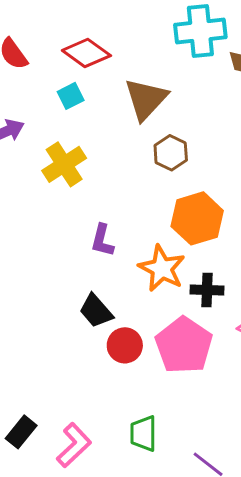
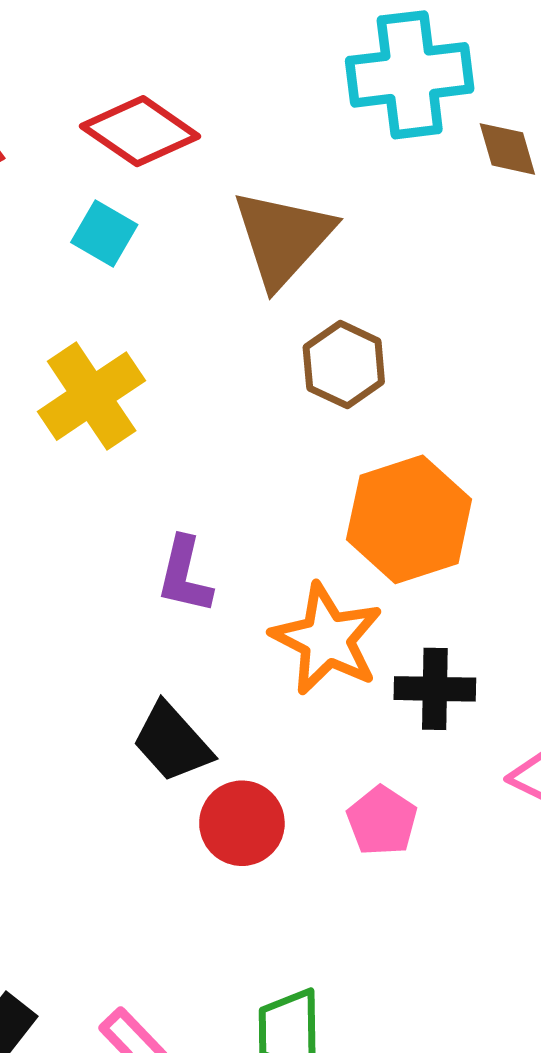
cyan square: (71, 96) -> (104, 234), turned -32
pink pentagon: (184, 345) -> (382, 821), size x0.5

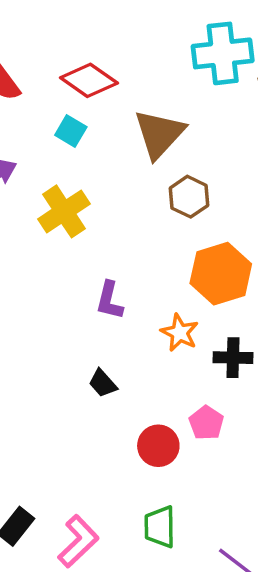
orange star: (327, 639) -> (180, 333), size x0.7
black trapezoid: (172, 742) -> (103, 383), size x0.7
red circle: (242, 823) -> (158, 446), moved

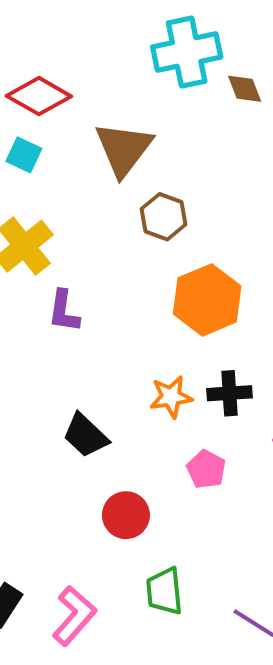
purple L-shape: (109, 300) -> (64, 311), moved
orange star: (180, 333) -> (171, 397), moved, turned -30
black trapezoid: (103, 383) -> (86, 435), size x1.4
red circle: (158, 446) -> (126, 515), moved

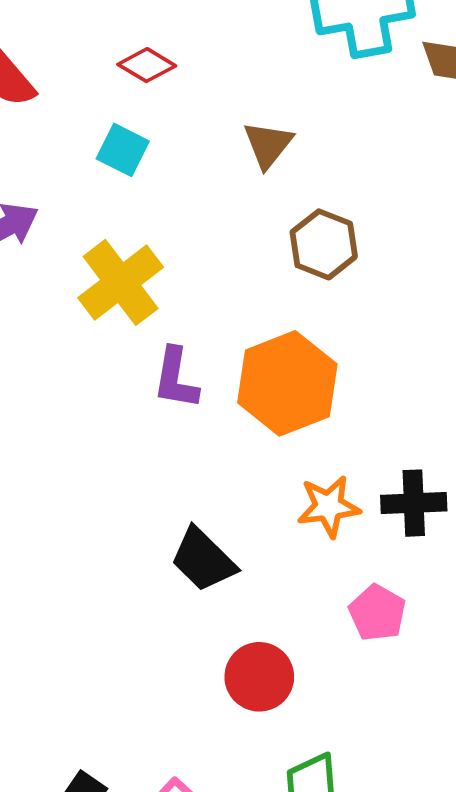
red diamond: (39, 96) -> (147, 65), size x0.6
brown triangle: (124, 149) -> (268, 145), size x0.6
orange hexagon: (207, 300) -> (287, 383), moved

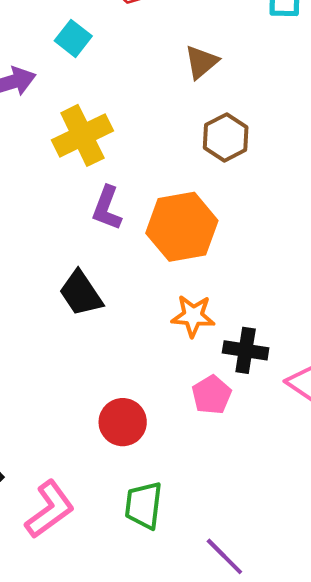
cyan square: (123, 150) -> (73, 38), moved
black cross: (414, 503) -> (246, 350), moved
black trapezoid: (203, 560) -> (81, 293), moved

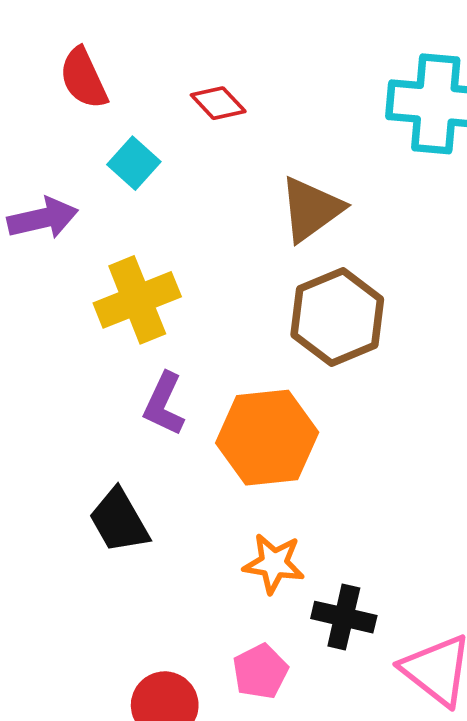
brown triangle: (201, 62) -> (311, 209), size x1.4
brown hexagon: (226, 137) -> (337, 317), size x1.4
pink pentagon: (212, 395) -> (260, 671), moved

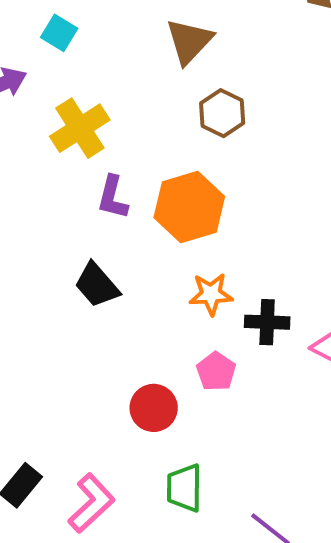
brown hexagon: (337, 317) -> (222, 113), size x0.7

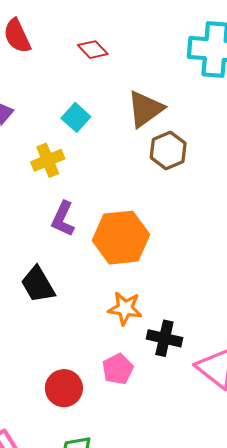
cyan square: (59, 33) -> (76, 117), moved
brown hexagon: (222, 113) -> (168, 150), moved
yellow cross: (80, 128) -> (48, 160), size x0.7

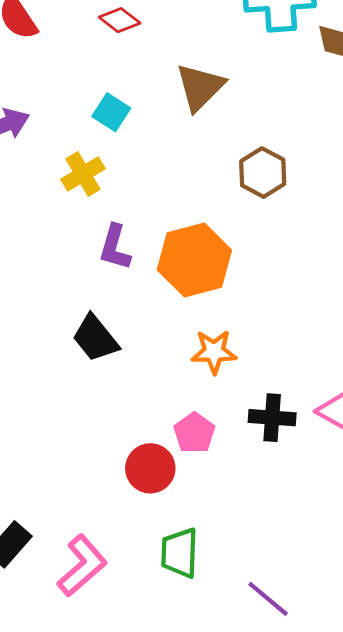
brown hexagon: (168, 150) -> (263, 173), moved
black cross: (164, 338) -> (272, 418), moved
pink pentagon: (118, 369) -> (194, 433), moved

